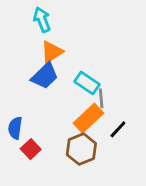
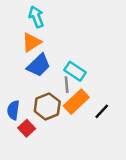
orange triangle: (52, 52) -> (31, 42), moved
gray line: (101, 98) -> (67, 85), moved
brown hexagon: (81, 149) -> (47, 106), moved

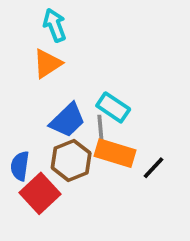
blue trapezoid: (39, 65) -> (67, 120), moved
orange rectangle: (76, 102) -> (115, 153), turned 60
red square: (27, 128) -> (40, 193), size x1.5

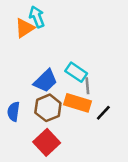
orange triangle: (47, 63) -> (25, 28), moved
gray line: (100, 128) -> (87, 86), moved
red square: (40, 193) -> (47, 142), moved

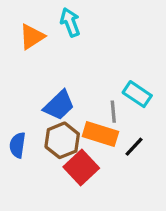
cyan arrow: (37, 17) -> (70, 22), moved
cyan rectangle: (76, 72) -> (137, 94), moved
red square: (47, 142) -> (81, 167), moved

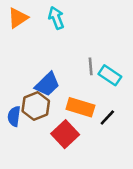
orange triangle: (32, 37) -> (18, 18), moved
gray line: (113, 112) -> (91, 66), moved
brown hexagon: (62, 140) -> (36, 106), moved

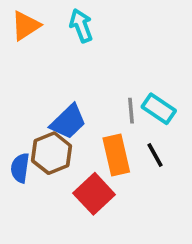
gray line: (91, 66) -> (131, 111), moved
orange rectangle: (80, 107) -> (116, 155), turned 60
black line: (107, 118) -> (155, 155), moved, turned -72

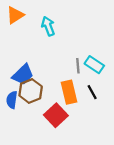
cyan arrow: (81, 26) -> (48, 26), moved
blue trapezoid: (68, 122) -> (23, 75), moved

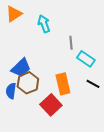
gray line: (78, 66) -> (71, 43), moved
black line: (92, 92) -> (93, 84), moved, turned -32

